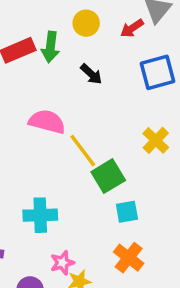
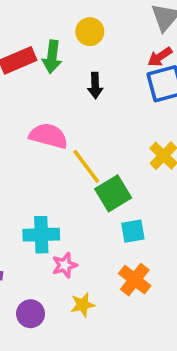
red arrow: (132, 28) -> (160, 57), moved
black arrow: (91, 74) -> (95, 86), turned 45
pink star: (62, 263) -> (65, 265), moved

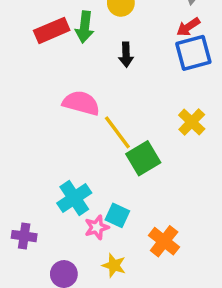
cyan square: (133, 231) -> (117, 215), moved, turned 35
cyan cross: (41, 235) -> (74, 198), turned -32
yellow star: (83, 305) -> (114, 265), turned 30

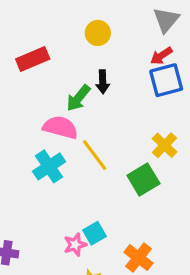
green arrow: (85, 27) -> (78, 98), moved, turned 32
green square: (143, 158) -> (143, 179), moved
cyan cross: (74, 198) -> (49, 166), moved
cyan square: (117, 215) -> (95, 233), turned 35

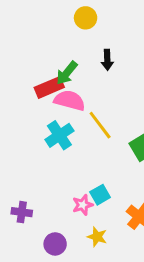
yellow circle: (98, 33) -> (86, 18), moved
red rectangle: (33, 59) -> (49, 87), moved
green arrow: (78, 98) -> (67, 73), moved

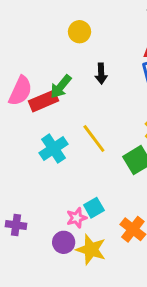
pink semicircle: (70, 100) -> (20, 91), moved, turned 100
yellow star: (97, 237) -> (91, 250), size x1.5
purple circle: (55, 244) -> (64, 242), moved

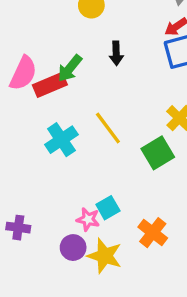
pink star: (77, 218) -> (88, 219), turned 30

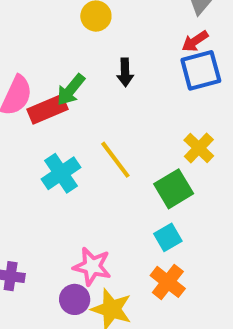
cyan square: (108, 208) -> (168, 237), moved
pink star: (88, 219) -> (92, 266), size x1.4

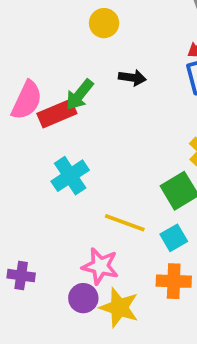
black arrow: (125, 72) -> (132, 78), turned -80
yellow line: (115, 160) -> (125, 223), moved, turned -33
orange cross: (168, 282) -> (174, 281), turned -36

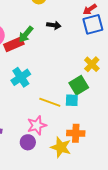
cyan square: (174, 238) -> (72, 100), moved, turned 32
pink star: (100, 266) -> (37, 125), turned -30
yellow star: (119, 308) -> (61, 147), moved

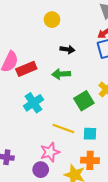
green arrow: (26, 34) -> (61, 74), moved, turned 48
green square: (79, 85) -> (84, 101), moved
cyan square: (72, 100) -> (90, 134), moved

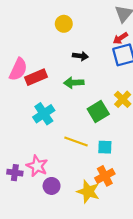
pink star: (50, 152) -> (37, 166), moved, turned -30
orange cross: (90, 160) -> (105, 176), turned -30

